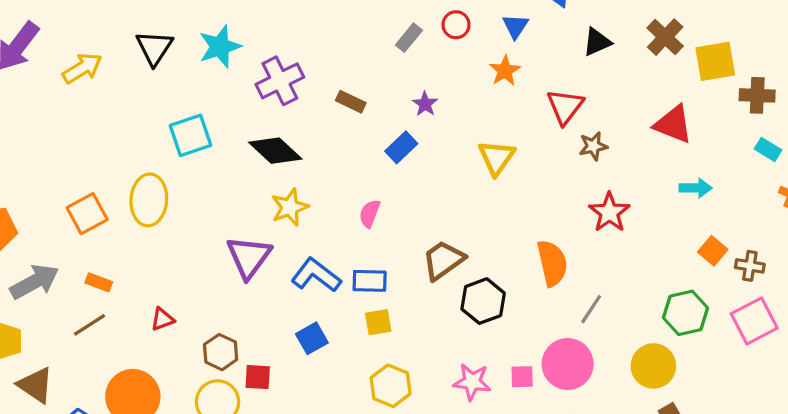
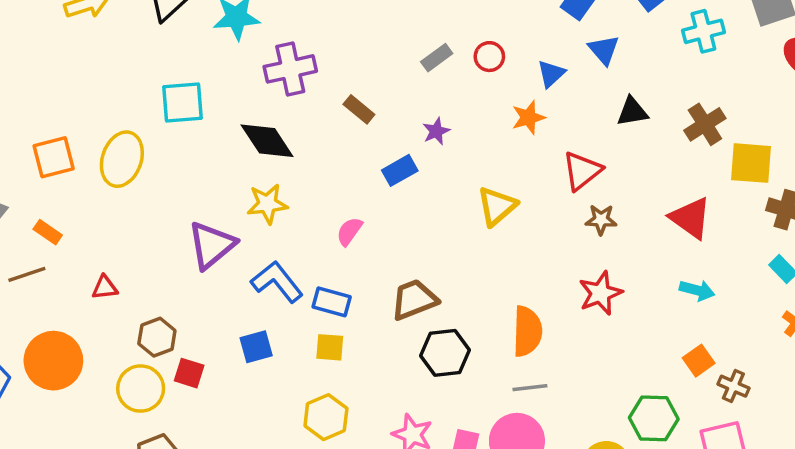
gray line: (591, 309) -> (530, 388), moved, turned 36

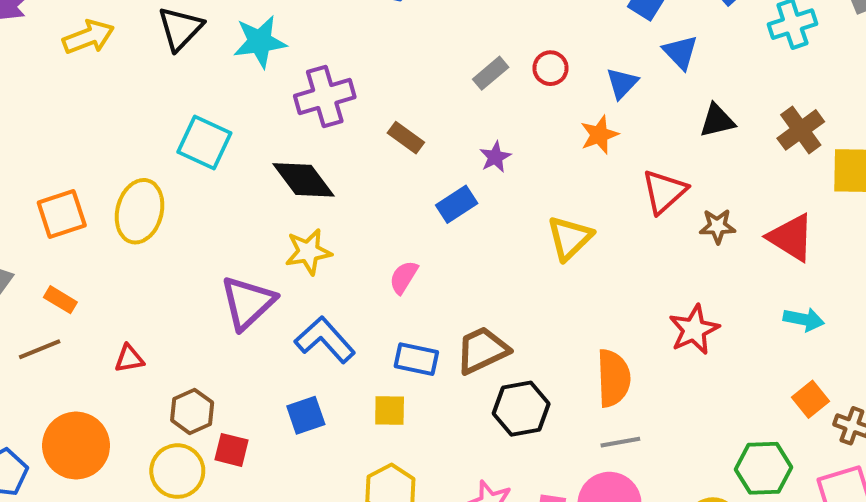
cyan square: (182, 103) -> (204, 142), turned 33
brown star: (601, 220) -> (717, 226), moved
blue rectangle: (332, 302) -> (416, 359), moved

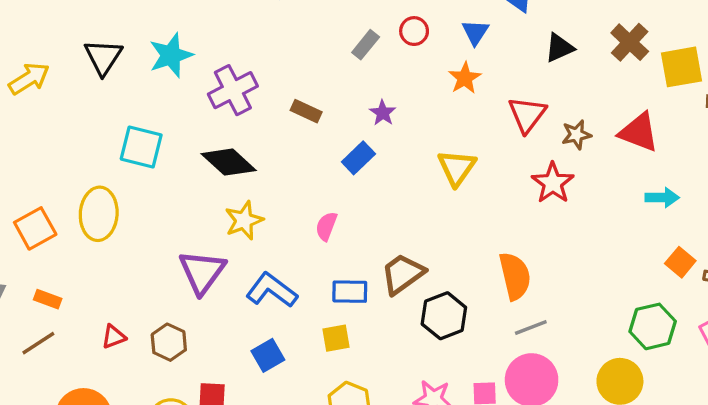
red star: (694, 330) -> (553, 183), moved
brown hexagon: (192, 411) -> (169, 342), moved

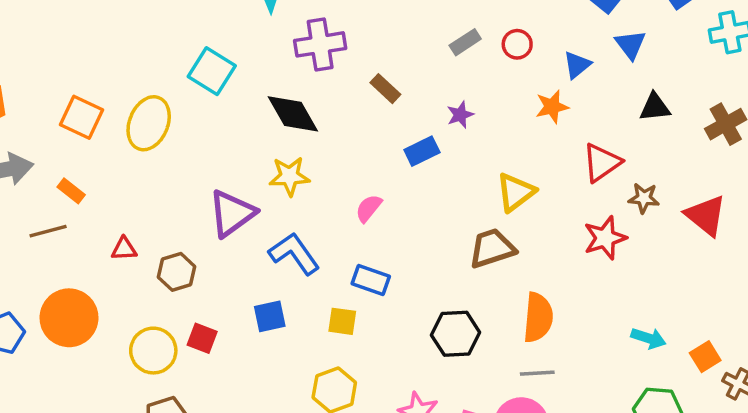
cyan arrow: (662, 198) -> (648, 338), moved
orange square: (35, 228) -> (81, 117), turned 36
brown trapezoid: (403, 274) -> (492, 248), moved

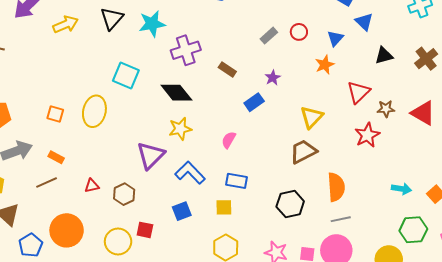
orange square: (81, 117) -> (55, 114), size x0.7

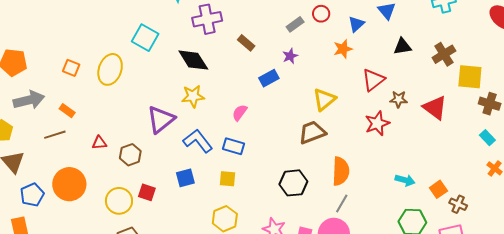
gray rectangle: (269, 36) -> (295, 24), moved
blue rectangle: (236, 181) -> (234, 146), moved
gray line: (341, 219) -> (342, 203), turned -54

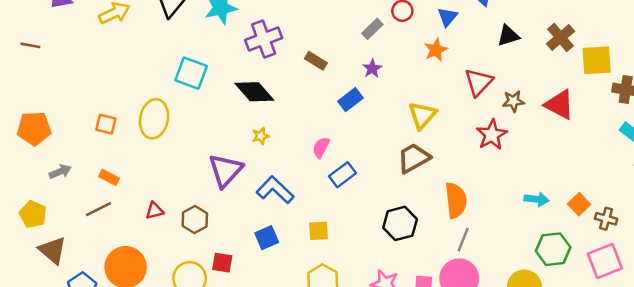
yellow star: (193, 96) -> (261, 136), size x0.6
gray arrow: (29, 100) -> (60, 172), size x0.6
blue rectangle: (234, 146) -> (343, 175), moved, turned -45

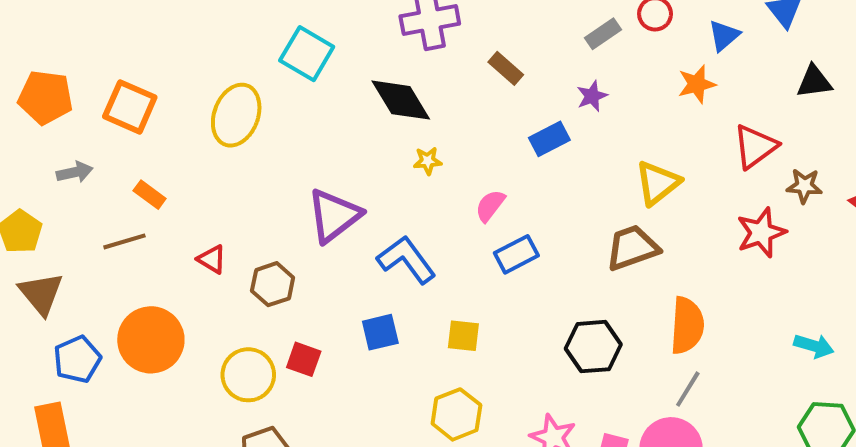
orange square: (106, 124) -> (130, 107), moved, size x1.5
yellow star: (261, 136) -> (428, 161), moved
red triangle: (155, 211) -> (212, 259), turned 36

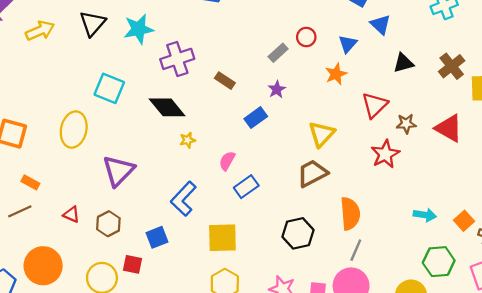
purple triangle: (334, 216) -> (118, 171), moved
blue L-shape: (406, 260) -> (183, 199), turned -92
blue square: (380, 332) -> (157, 237), moved
yellow square: (463, 336) -> (222, 238), size x1.6

